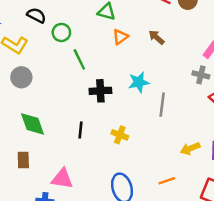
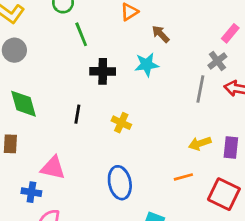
brown arrow: (156, 37) -> (161, 34), moved
gray cross: (201, 75) -> (217, 61), turned 35
gray line: (162, 105) -> (200, 89), moved
orange line: (167, 181) -> (183, 177), moved

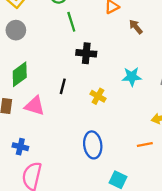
cyan star: (147, 65) -> (132, 77), moved
green diamond: (23, 104) -> (20, 74), turned 65
pink triangle: (53, 168) -> (35, 106), moved

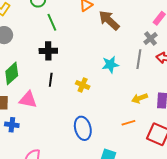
brown arrow: (136, 27) -> (109, 20), size x1.6
black cross: (86, 53) -> (48, 51), moved
blue cross: (20, 147) -> (12, 125), moved

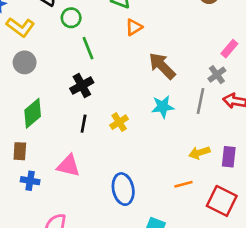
brown arrow: (109, 20) -> (162, 66), moved
black cross: (48, 51) -> (82, 86), turned -30
yellow cross: (83, 85) -> (119, 122), moved, turned 32
pink triangle: (28, 100) -> (68, 166), moved

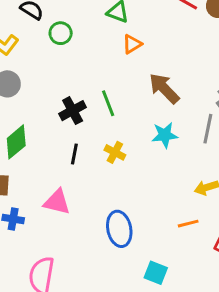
green line: (88, 48) -> (108, 103), moved
yellow cross: (119, 122) -> (115, 152), turned -30

